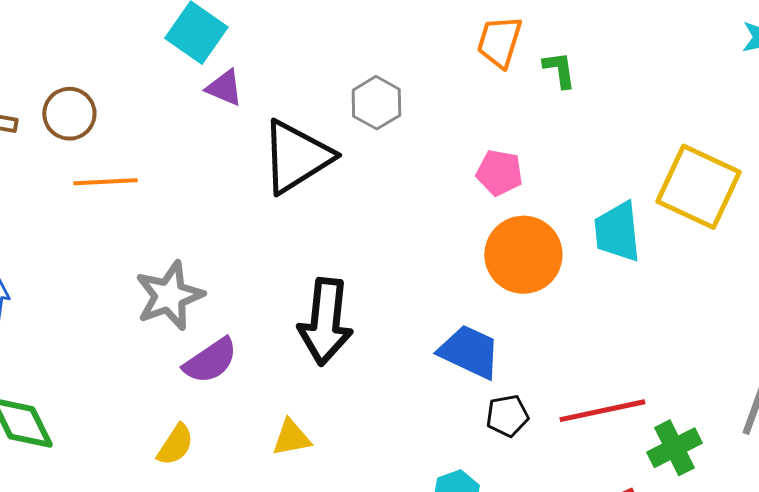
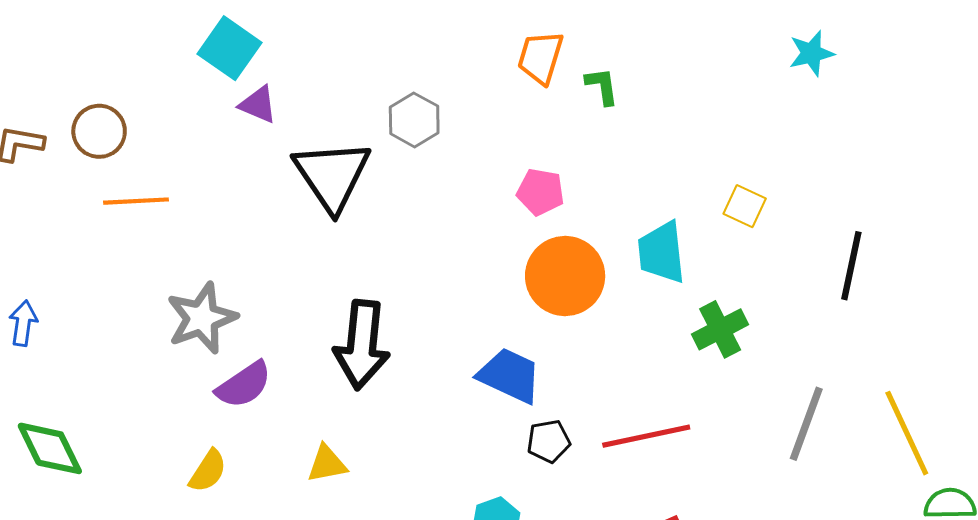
black triangle: (296, 157) -> (332, 175), turned -32
yellow square: (698, 187) -> (745, 206), size x0.5
green cross: (674, 448) -> (720, 329), moved

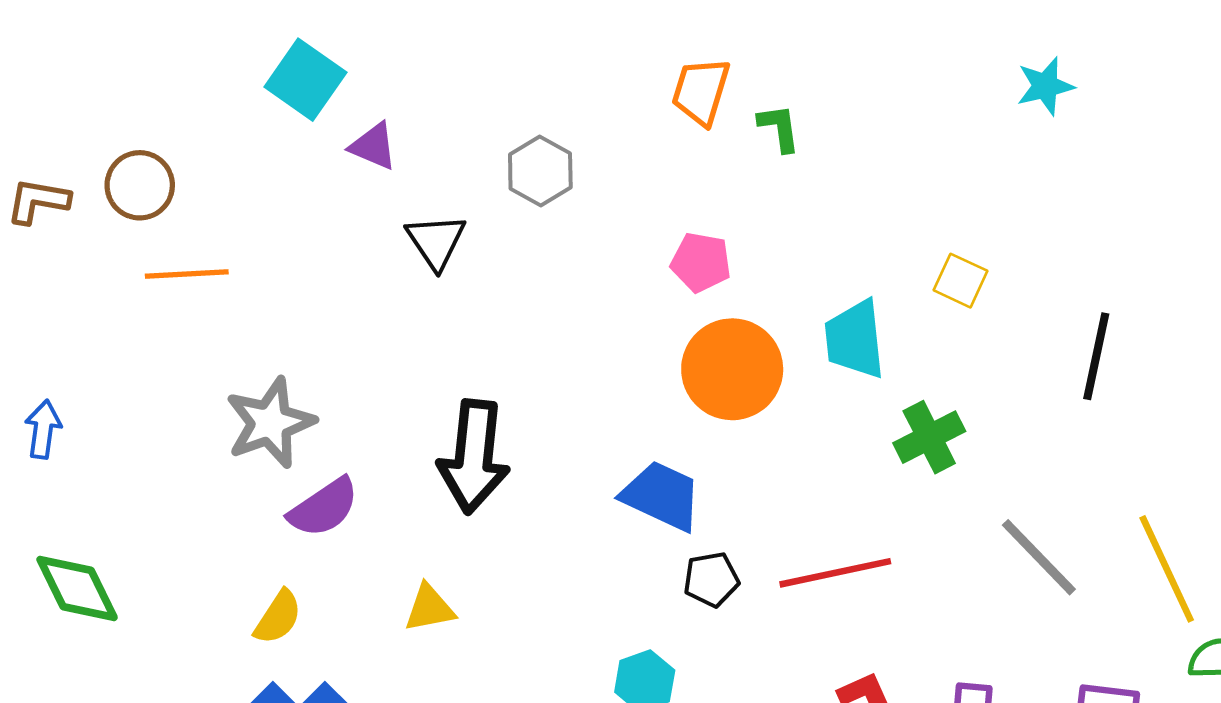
purple triangle: (258, 105) -> (373, 146), moved
black triangle: (332, 175) -> (436, 241), size x0.6
gray line: (806, 424) -> (1039, 557), turned -64

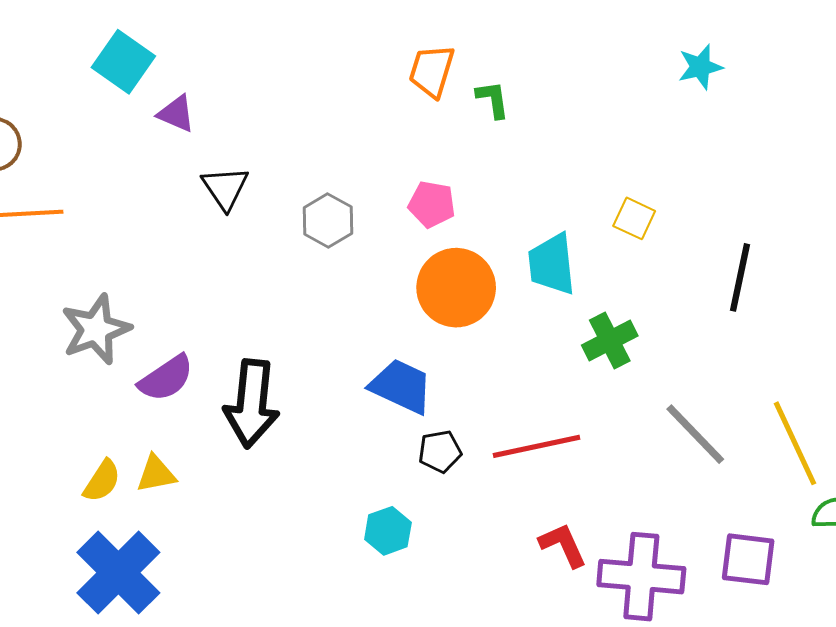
gray hexagon: (540, 171) -> (328, 220), moved
black arrow: (474, 457) -> (252, 404), moved
purple semicircle: (324, 508) -> (166, 378), moved
yellow triangle: (429, 608) -> (156, 474), moved

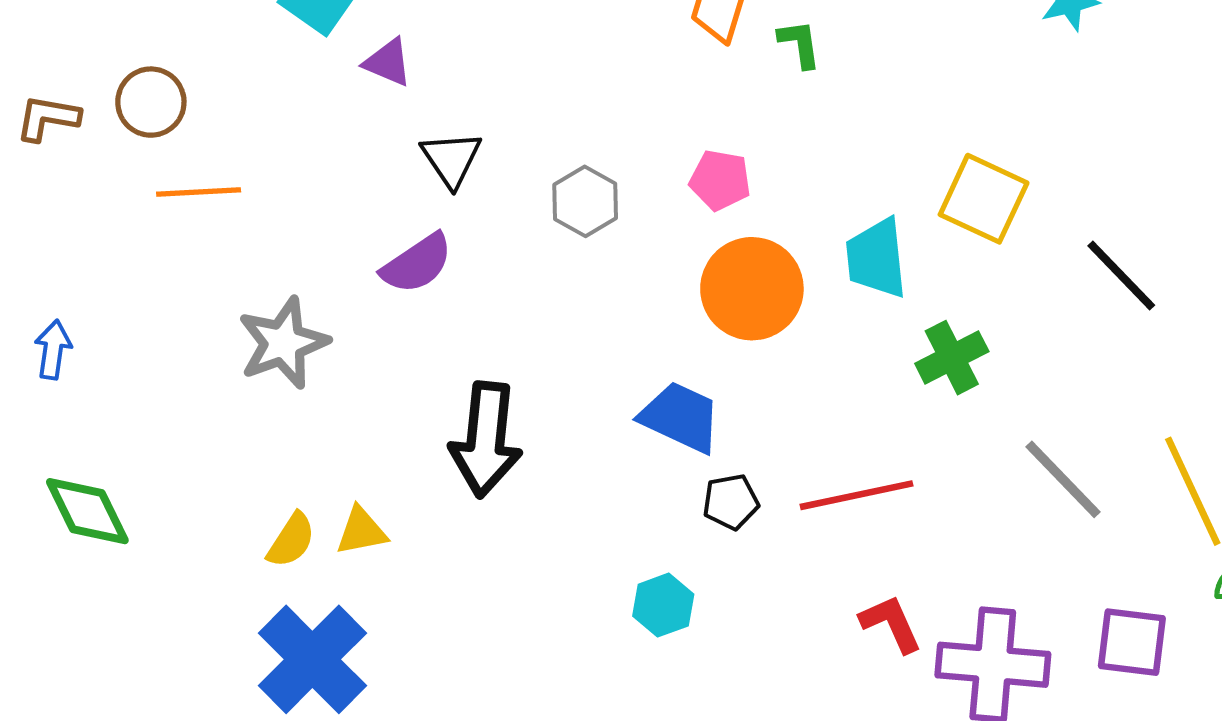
yellow square: (634, 218) -> (984, 199), size x1.6
black line: (740, 277) -> (1121, 275), turned -56
purple semicircle: (166, 378) -> (417, 264), moved

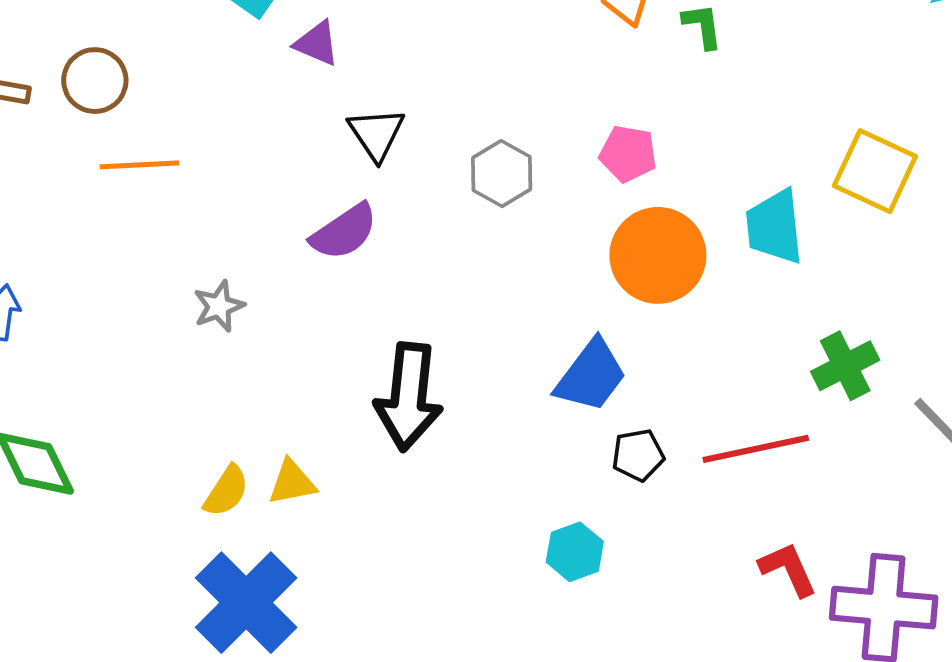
gray star: (283, 343) -> (219, 306), size x0.6
green cross: (952, 358) -> (845, 366), moved
blue trapezoid: (680, 417) -> (591, 376), turned 102

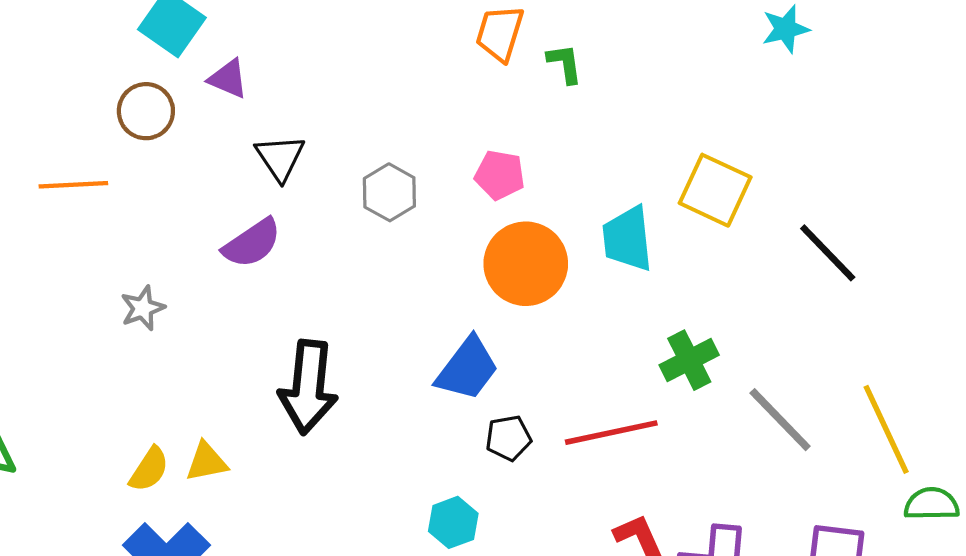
brown circle: (95, 81) -> (146, 111), moved

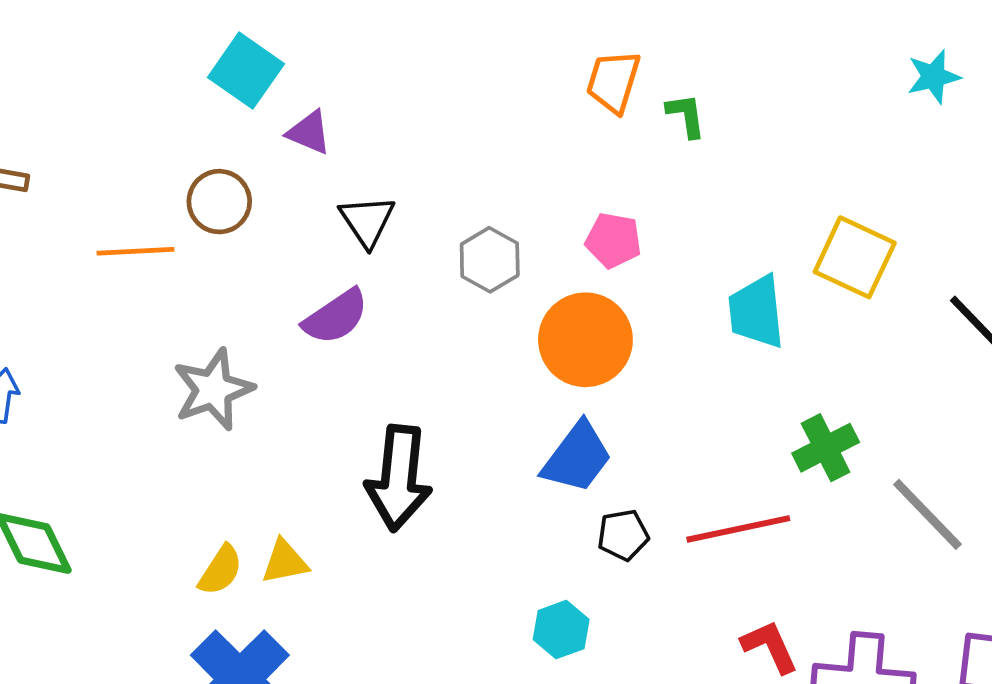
brown circle: (146, 111) -> (219, 202), moved
orange circle: (526, 264) -> (585, 340), moved
gray star: (143, 308) -> (213, 389), size x1.6

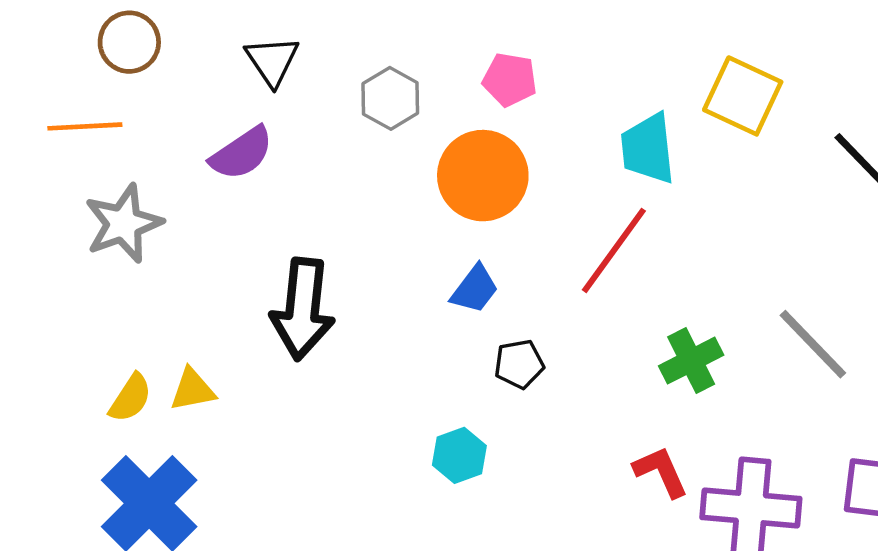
orange line: (136, 251) -> (85, 126), moved
green cross: (826, 448) -> (691, 361), moved
blue trapezoid: (577, 457) -> (475, 289), size x0.7
red line: (738, 529) -> (614, 250), moved, turned -42

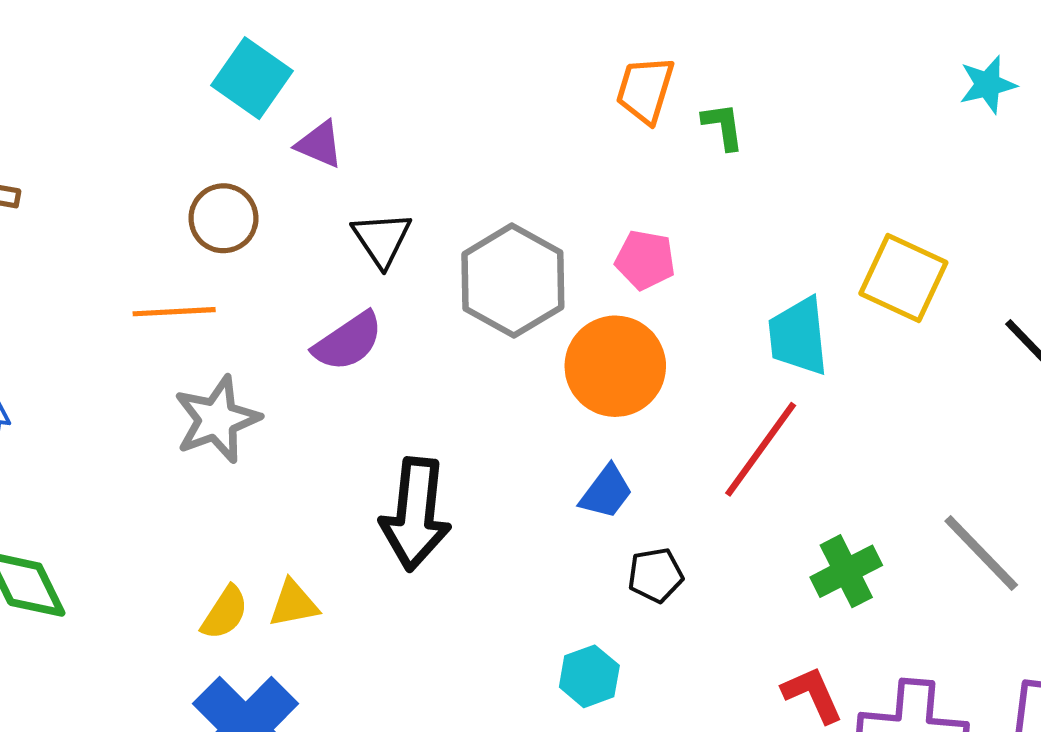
gray hexagon: (390, 98) -> (513, 281), size x1.6

